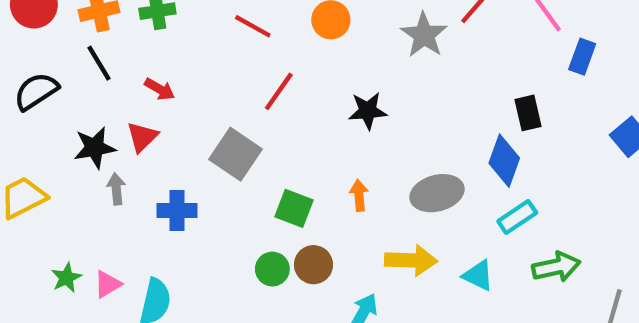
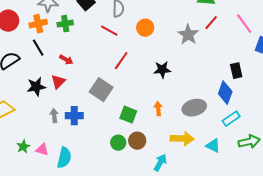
gray arrow: (116, 189) -> (54, 116), moved
pink triangle: (108, 284) -> (42, 150), turned 48

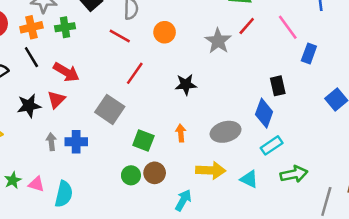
red arrow: (66, 60) -> (66, 72), size x1.5

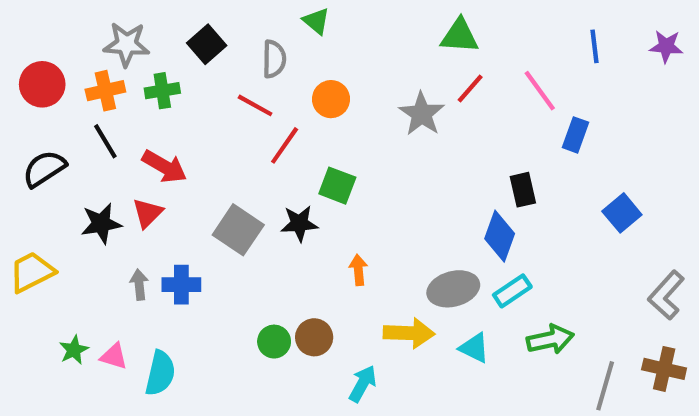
red line: (135, 73) -> (285, 145), moved
black star: (186, 85) -> (299, 223), moved
gray ellipse: (226, 132) -> (453, 289), moved
green square: (143, 141) -> (337, 186), moved

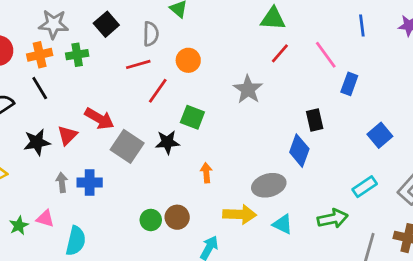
red line: (255, 105) -> (138, 64), turned -45
gray star: (422, 114) -> (248, 89), moved
red arrow: (164, 167) -> (99, 119), moved
cyan rectangle: (512, 291) -> (365, 187), moved
pink triangle: (114, 356) -> (45, 219), moved

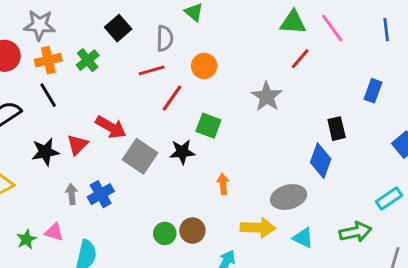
gray star: (54, 24) -> (39, 25), moved
green cross: (77, 55) -> (88, 60), turned -30
pink line: (326, 55) -> (332, 28), moved
blue cross: (90, 182) -> (101, 194), turned -30

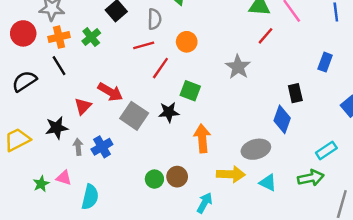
black star: (45, 152) -> (57, 128), moved
orange arrow: (223, 184) -> (202, 138), size x1.6
cyan rectangle: (389, 198) -> (326, 150), moved

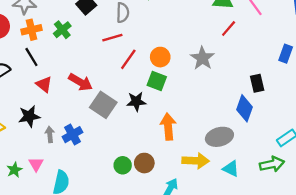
orange circle: (187, 42) -> (160, 57), moved
red triangle: (83, 106) -> (44, 84), moved, turned -36
pink triangle: (64, 178) -> (36, 164), turned 42

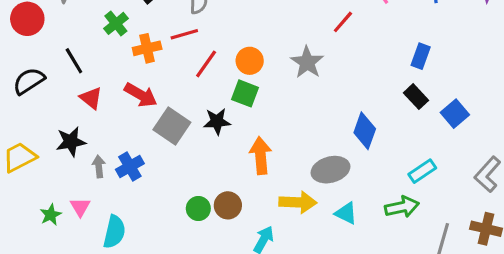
orange cross: (31, 30) -> (147, 48), moved
black rectangle: (257, 83) -> (416, 97), moved, turned -30

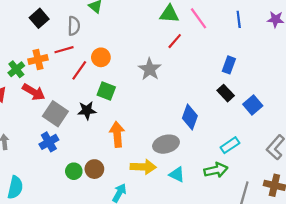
green cross: (116, 23) -> (16, 69), moved
orange circle: (250, 61) -> (101, 57), moved
blue cross: (130, 167) -> (49, 142), moved

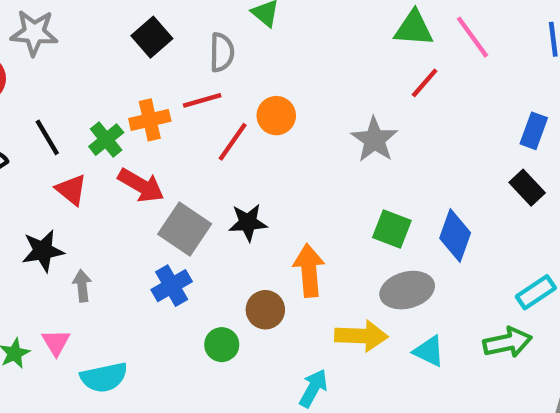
green square: (106, 91) -> (392, 229), moved
brown circle: (94, 169) -> (265, 310), moved
cyan semicircle: (15, 187) -> (104, 377), turned 65

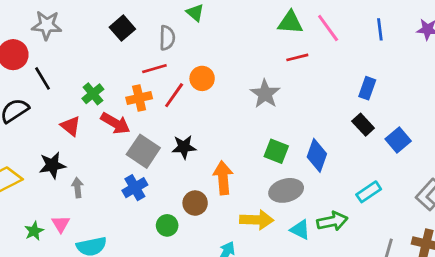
red line: (425, 83) -> (297, 57), turned 35
orange cross: (150, 120) -> (139, 98), moved
black line: (47, 137) -> (42, 78), moved
green arrow: (507, 342) -> (332, 221), moved

